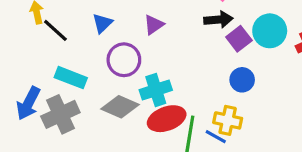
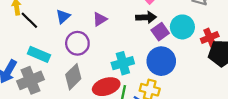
blue circle: (242, 80) -> (161, 61), size x1.6
cyan cross: (156, 90) -> (123, 63), moved
gray diamond: (120, 107) -> (73, 77), turned -70

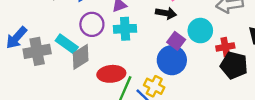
purple square: (160, 32) -> (176, 41), moved, turned -30
cyan rectangle: (39, 54) -> (67, 44), moved
cyan cross: (123, 63) -> (125, 29), moved

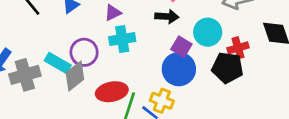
purple circle: (92, 24) -> (84, 52), moved
black pentagon: (234, 65) -> (228, 68), moved

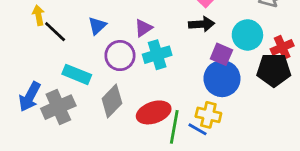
purple circle: (84, 52) -> (120, 56), moved
cyan rectangle: (58, 63) -> (77, 74), moved

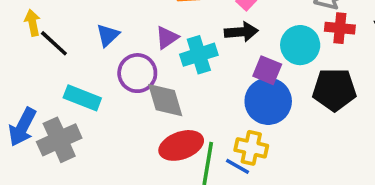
red cross: (282, 47) -> (340, 28), moved, turned 30
cyan cross: (157, 55) -> (199, 55), moved
gray diamond: (112, 101) -> (165, 100), moved, turned -60

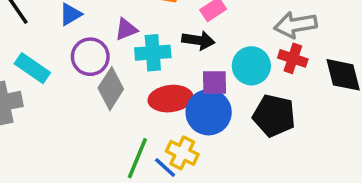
purple square: (267, 70) -> (214, 82), turned -36
gray diamond: (165, 100) -> (111, 89), turned 36
red ellipse: (181, 145) -> (171, 99), moved

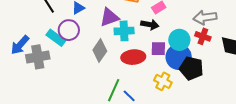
purple triangle: (126, 29) -> (109, 17), size x1.5
purple circle: (90, 57) -> (69, 30), moved
blue circle: (209, 112) -> (179, 57), moved
yellow cross: (182, 153) -> (163, 81), moved

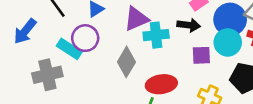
blue arrow: (20, 45) -> (25, 31), moved
red ellipse: (133, 57) -> (161, 84), moved
blue circle: (179, 57) -> (230, 19), moved

